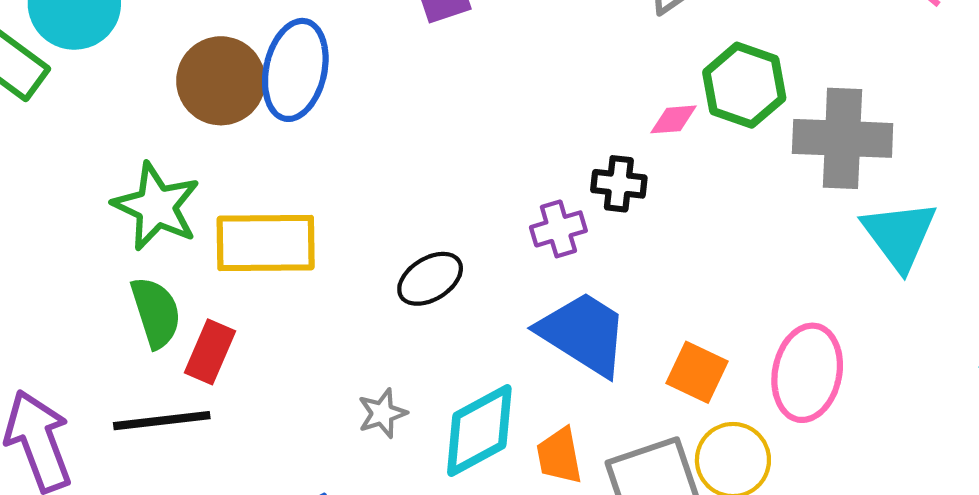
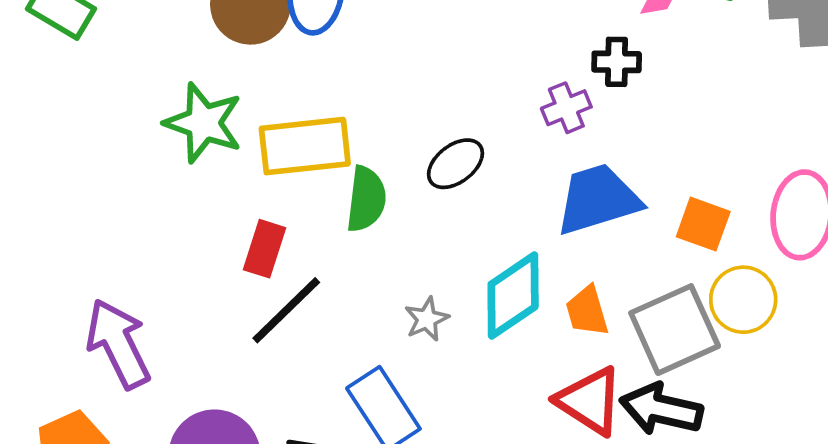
green semicircle: (156, 312) -> (366, 199), moved, turned 30
blue trapezoid: (583, 333) -> (598, 199), turned -44
gray star: (382, 413) -> (427, 319), moved
black line: (162, 421) -> (286, 310), moved, turned -32

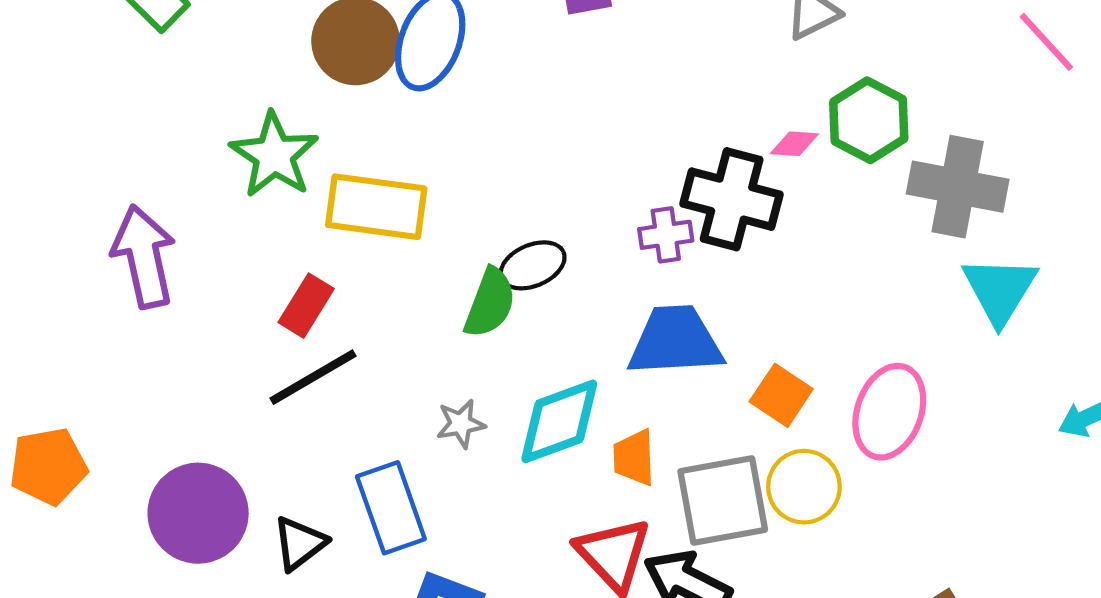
black cross: (617, 62) -> (732, 199), size x1.8
green semicircle: (366, 199) -> (490, 303), moved
purple arrow: (118, 344) -> (144, 257), moved

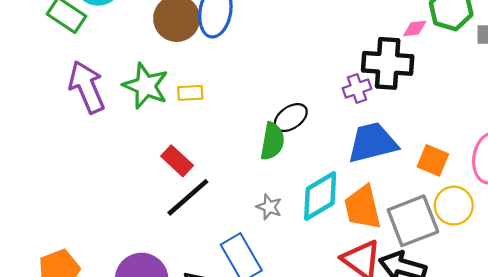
yellow rectangle: (376, 207) -> (190, 93), moved, size x0.5
purple arrow: (144, 257) -> (87, 87), moved
red rectangle: (306, 306) -> (177, 161), turned -68
gray star: (461, 424) -> (269, 207), turned -30
orange trapezoid: (634, 458) -> (363, 207), size x1.5

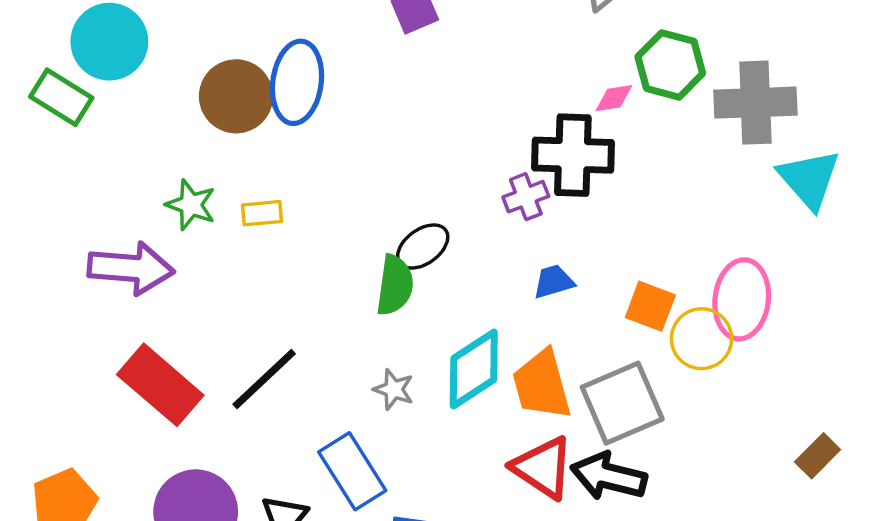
green star: (146, 86) -> (191, 205), size x0.7
purple arrow: (87, 87) -> (131, 268), moved, turned 120
blue trapezoid: (372, 143) -> (554, 282), size x0.5
red rectangle: (177, 161) -> (160, 385), moved, size x1.6
yellow circle: (454, 206) -> (702, 339), moved

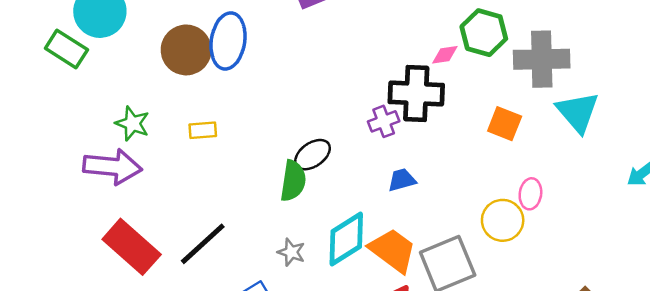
green star: (191, 205) -> (132, 123), moved
pink ellipse: (742, 299) -> (530, 194), size x0.6
orange square: (650, 306) -> (505, 124), moved
orange trapezoid: (542, 385) -> (393, 250), turned 141

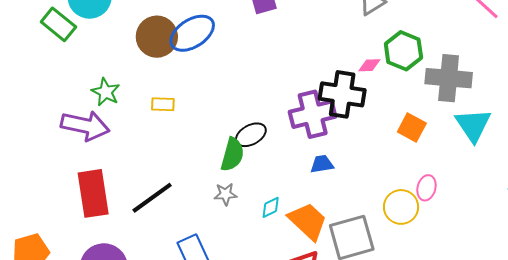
blue ellipse: (228, 41) -> (192, 33), turned 42
purple cross: (384, 121) -> (313, 114), size x1.8
cyan diamond: (346, 239) -> (271, 207), size x0.5
red rectangle: (132, 247) -> (93, 193), turned 33
gray star: (291, 252) -> (225, 194), moved, turned -30

